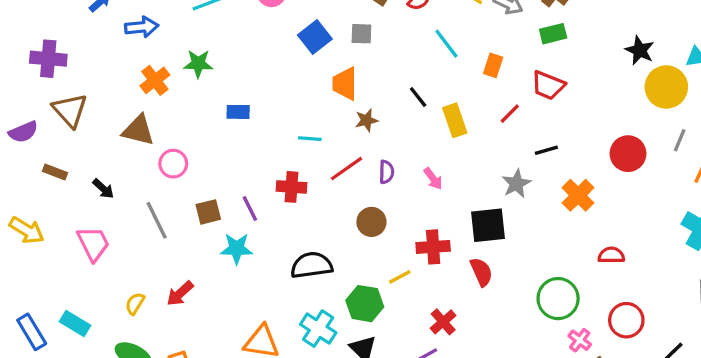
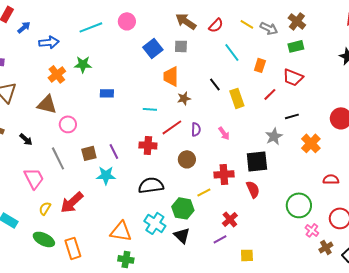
red cross: (292, 187) -> (148, 145), moved
pink trapezoid: (93, 244) -> (34, 178), moved
red arrow: (180, 294) -> (72, 202), size x1.4

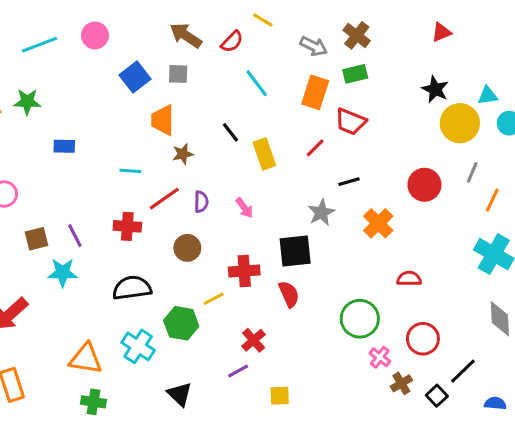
yellow line: (247, 24) -> (263, 20), moved
orange rectangle: (260, 65) -> (315, 92), moved, size x1.5
black triangle: (182, 235) -> (180, 394), moved

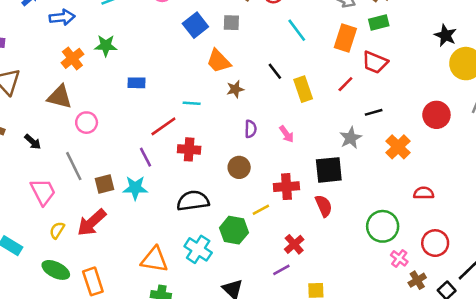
orange trapezoid: (163, 120) -> (219, 61), turned -44
red line: (164, 199) -> (163, 126), moved
brown square: (36, 239) -> (104, 184), moved

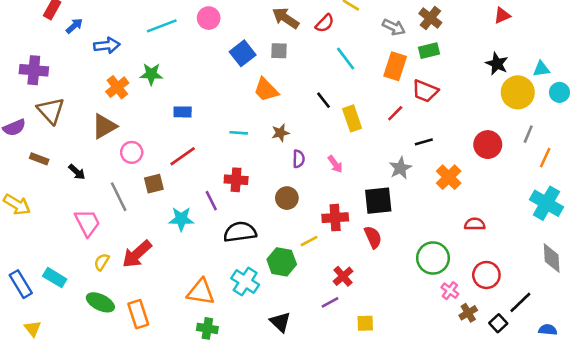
brown star: (235, 89) -> (280, 133), moved
brown triangle: (60, 97) -> (104, 126), turned -44
red line: (163, 126) -> (183, 156), moved
purple line: (145, 157) -> (211, 201), moved
brown square: (104, 184) -> (154, 184), moved

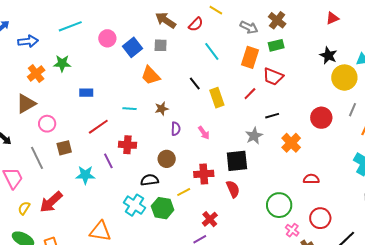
pink circle: (209, 18) -> (107, 38), moved
red line: (183, 156) -> (98, 127), moved
black semicircle: (240, 232) -> (150, 180), moved, size x0.7
cyan cross: (245, 282) -> (134, 205), moved

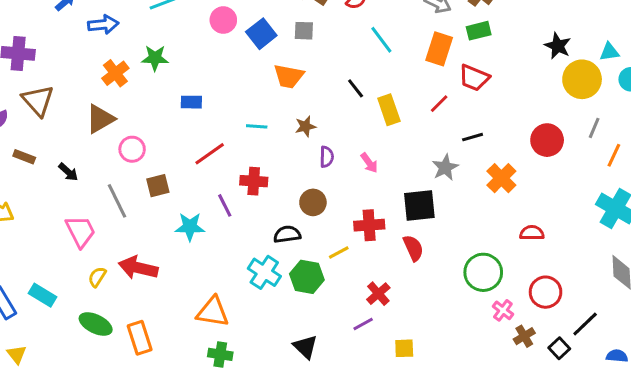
orange trapezoid: (151, 76) -> (289, 76), turned -35
red arrow: (51, 202) -> (138, 268), turned 55

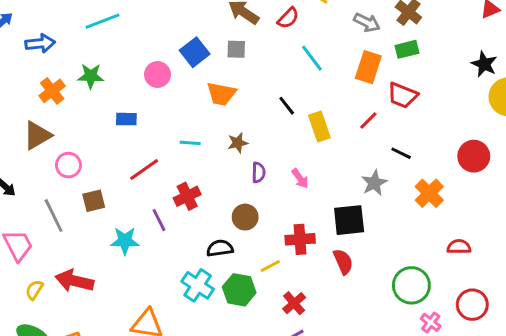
pink circle: (223, 20) -> (158, 75), moved
black line: (473, 137) -> (401, 153), turned 42
red cross: (254, 181) -> (187, 196), turned -30
red cross: (378, 294) -> (294, 303), moved

